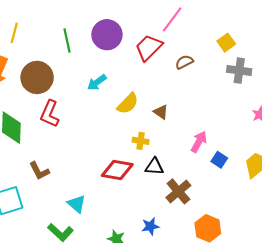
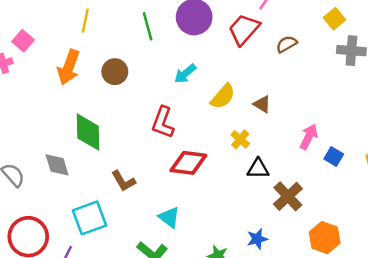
brown circle: (37, 77) -> (115, 72), size x0.7
red L-shape: (50, 114) -> (163, 122), moved
yellow cross: (141, 141) -> (240, 139), turned 35
red diamond: (117, 170) -> (188, 163), moved

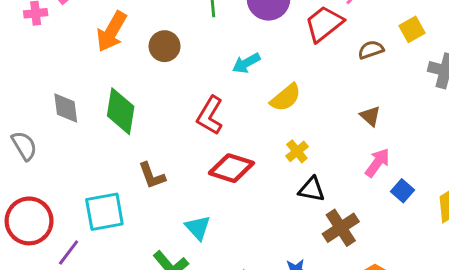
yellow square: (334, 19) -> (412, 29), moved
brown triangle: (262, 104) -> (370, 116), moved
gray diamond: (57, 165) -> (66, 108), moved

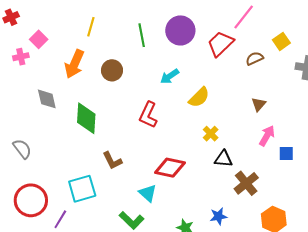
gray diamond: (66, 108) -> (47, 99), moved
brown triangle: (370, 116) -> (259, 104), turned 35
red diamond: (231, 168) -> (170, 168), moved
blue square: (403, 191) -> (286, 153), turned -35

